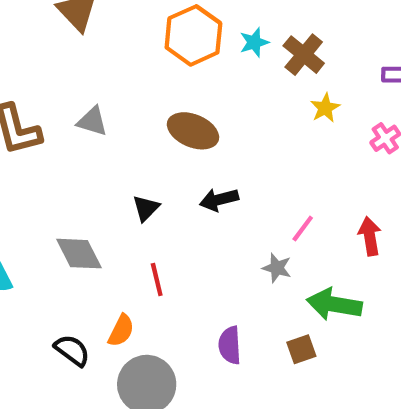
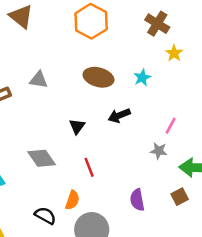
cyan star: (254, 42) -> (142, 78), moved

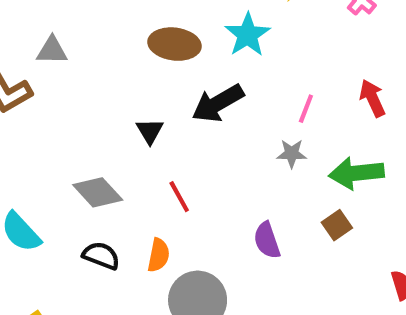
cyan star: (142, 78) -> (248, 35), size x1.5
gray triangle: (39, 80) -> (52, 50), moved
black arrow: (119, 115) -> (218, 103), size x1.4
black semicircle: (45, 216) -> (101, 256), moved

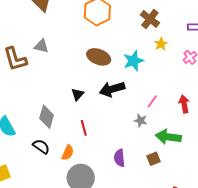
gray diamond: (98, 192) -> (47, 117), turned 45

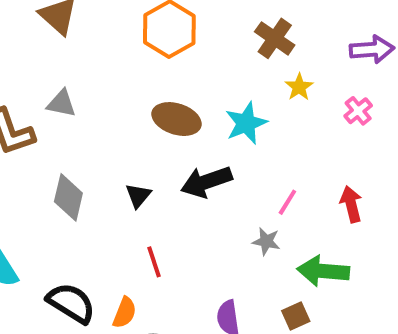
gray diamond: (47, 117) -> (68, 197), moved
black semicircle: (41, 146) -> (71, 303), size x1.4

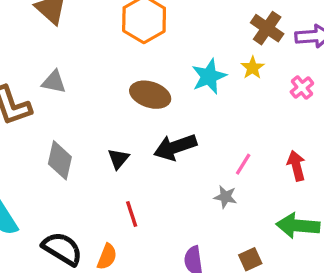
brown cross: (275, 38) -> (267, 28), moved
cyan star: (246, 123) -> (209, 76), moved
green arrow: (323, 271) -> (298, 226), moved

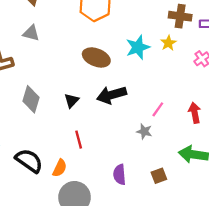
brown cross: (267, 28) -> (180, 16), turned -30
gray triangle: (54, 82) -> (31, 33), moved

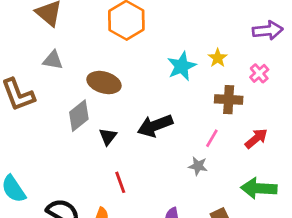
brown cross: (180, 16) -> (229, 100), moved
brown ellipse: (96, 57) -> (104, 83), moved
gray diamond: (31, 99) -> (79, 116), moved, turned 40
red arrow: (195, 113) -> (256, 138), turned 66

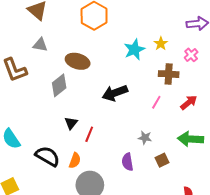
black triangle: (108, 137) -> (71, 123), moved
gray star: (198, 166) -> (145, 138), moved
red line: (120, 182) -> (89, 134), turned 42

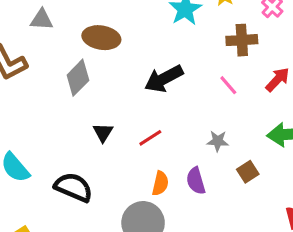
pink line: (156, 102) -> (228, 85), turned -64
red line: (89, 134) -> (150, 138), moved, turned 42
orange semicircle: (75, 161) -> (160, 183), moved

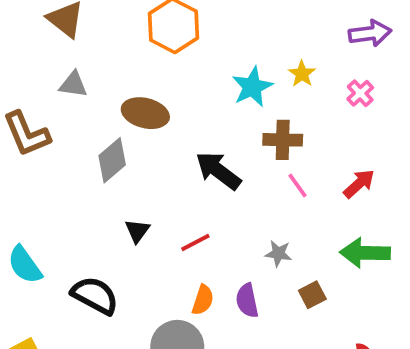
brown cross: (242, 40) -> (283, 140), moved
black arrow: (164, 79) -> (218, 171), turned 60

